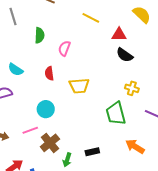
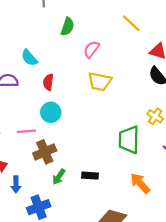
red semicircle: (49, 73) -> (48, 82), moved
yellow trapezoid: (79, 86) -> (100, 82), moved

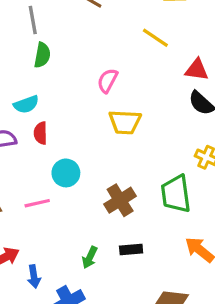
green semicircle: (67, 27) -> (42, 55), moved
cyan semicircle: (29, 58) -> (26, 104), turned -60
red semicircle: (48, 82) -> (41, 133), moved
brown cross: (45, 152) -> (120, 200), moved

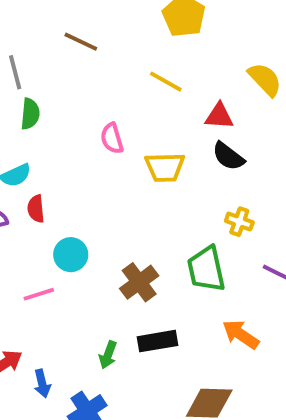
pink semicircle: (107, 81) -> (112, 138), turned -40
yellow trapezoid: (125, 122) -> (165, 167), moved
black rectangle: (131, 250) -> (157, 341), size x1.4

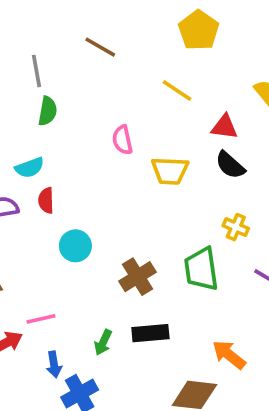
pink line: (39, 294) -> (41, 319), moved
orange arrow: (241, 334) -> (229, 355), moved
blue arrow: (42, 383) -> (54, 364), moved

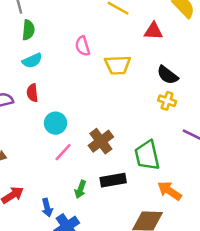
black semicircle: (230, 165) -> (167, 75), moved
cyan semicircle: (30, 168) -> (32, 61), moved
green trapezoid: (201, 269) -> (147, 155), moved
pink line: (41, 319) -> (63, 152), moved, turned -30

